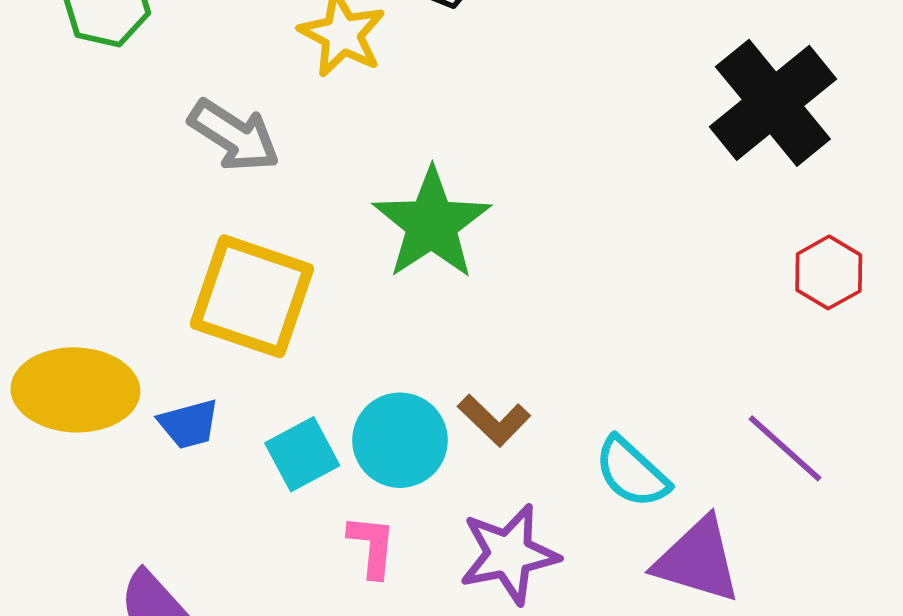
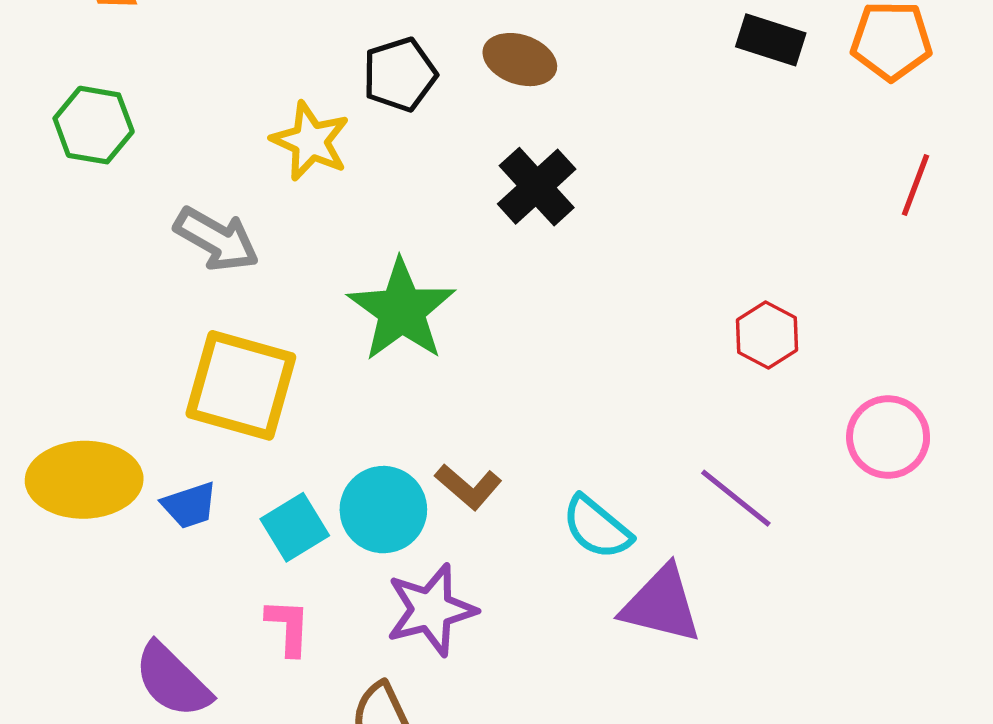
black cross: (773, 103) -> (537, 187), moved, size x0.7
pink L-shape: (372, 546) -> (288, 627), moved
purple star: (509, 554) -> (431, 610), moved

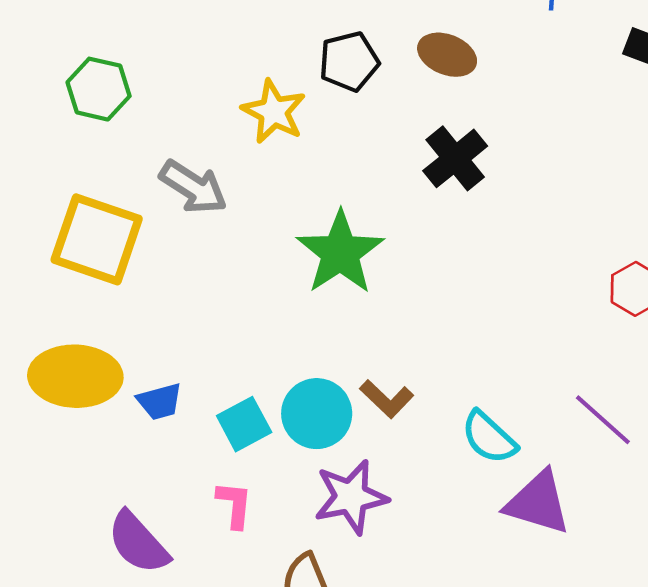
yellow square: (241, 385) -> (97, 239), moved

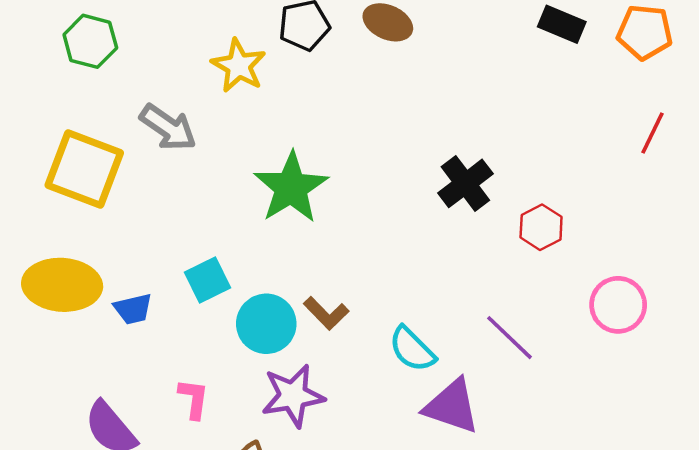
black cross: (455, 158) -> (465, 183), moved
cyan square: (244, 424) -> (207, 280), moved

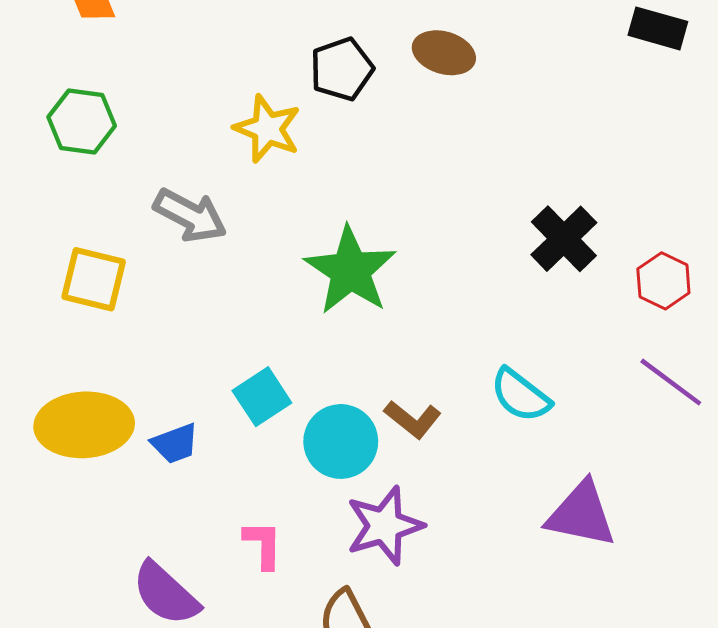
yellow square: (84, 169) -> (94, 279), size x0.7
purple line: (510, 338) -> (671, 382), moved
cyan semicircle: (412, 349) -> (521, 395), moved

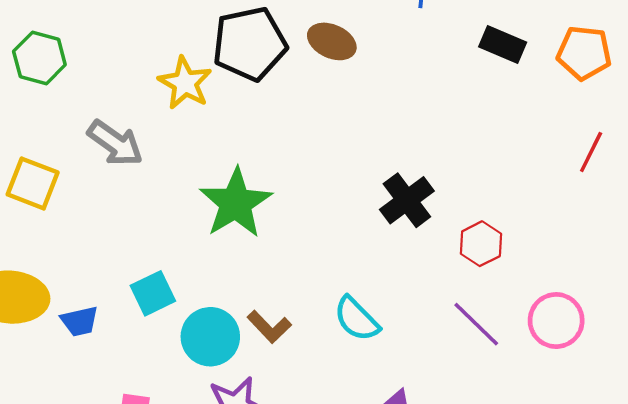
black pentagon: (342, 69) -> (250, 44), size x1.5

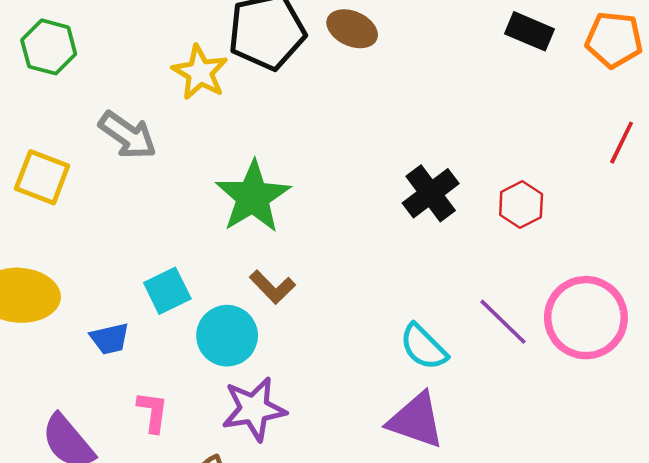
red hexagon: (481, 244) -> (521, 205), moved
cyan semicircle: (357, 319) -> (424, 347), moved
blue trapezoid: (80, 321) -> (110, 339), moved
pink circle: (556, 321) -> (586, 318), size x1.4
brown L-shape: (269, 327) -> (272, 287), moved

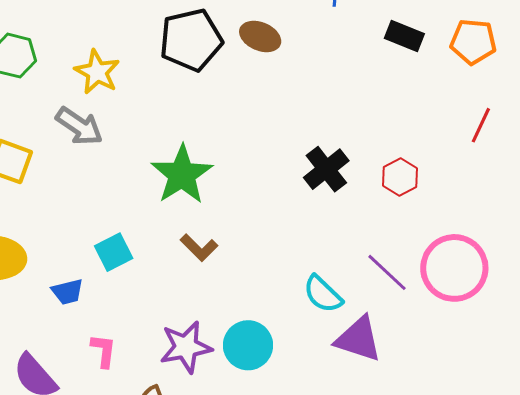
yellow star: (200, 72) -> (97, 72), moved
cyan circle: (227, 336) -> (248, 345), moved
purple triangle: (416, 420) -> (358, 339), moved

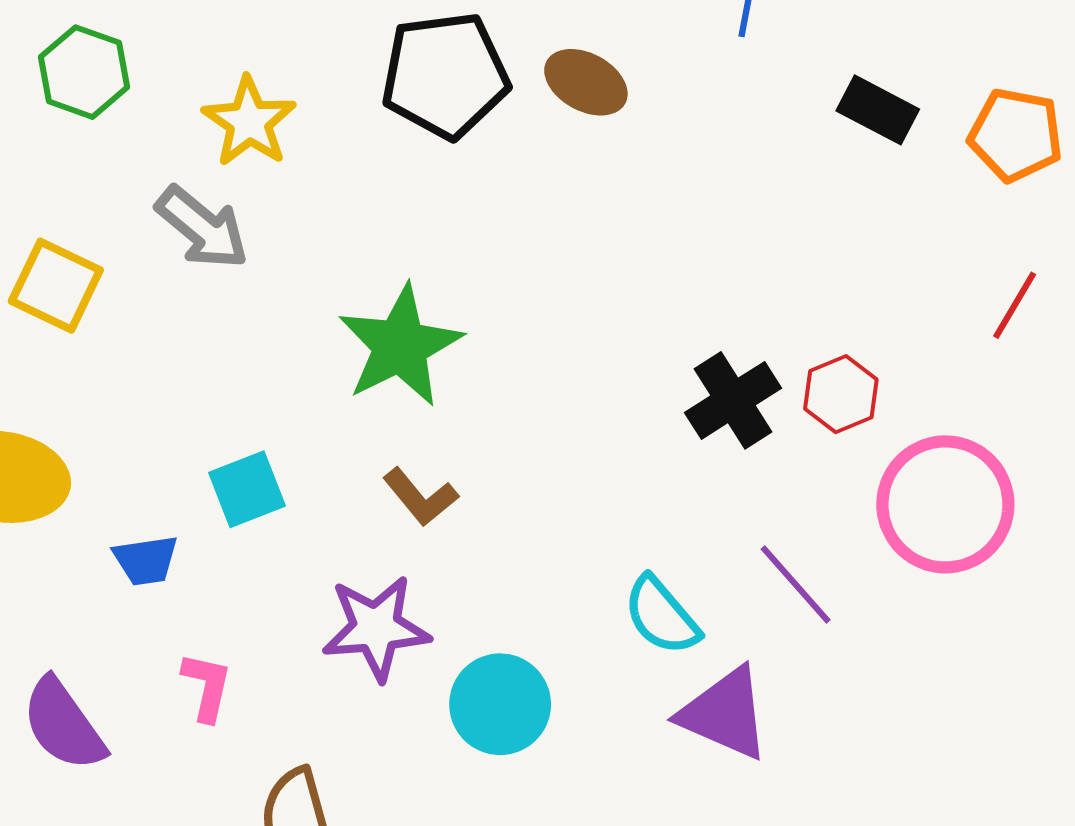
black cross: (326, 169) -> (733, 400), moved
pink circle: (454, 268) -> (945, 504), moved
purple star: (186, 347) -> (376, 628), moved

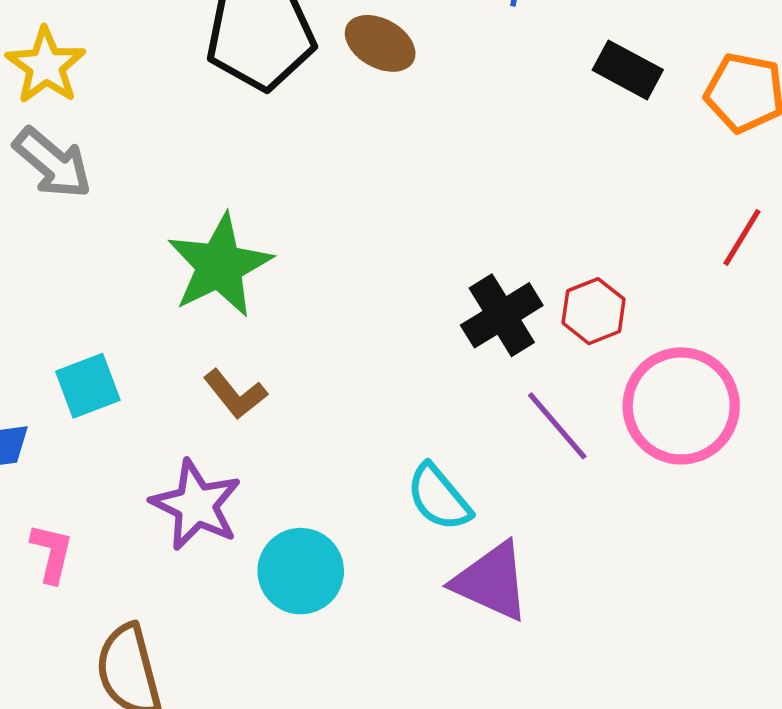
yellow star: (249, 122) -> (46, 66), moved
purple line: (796, 585) -> (557, 426), moved
purple star: (376, 628) -> (196, 505), turned 30

